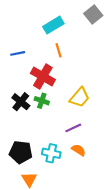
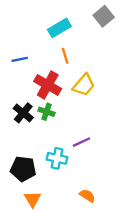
yellow trapezoid: (80, 97) -> (84, 85), moved
orange semicircle: (79, 150) -> (87, 196), moved
cyan cross: (51, 153) -> (57, 158), moved

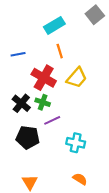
purple line: (81, 142) -> (52, 120), moved
cyan cross: (57, 158) -> (76, 143), moved
black pentagon: (23, 169) -> (28, 137), moved

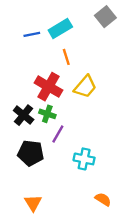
blue line: (18, 54) -> (32, 34), moved
purple line: (52, 120) -> (58, 134), turned -35
orange semicircle: (80, 179) -> (103, 199), moved

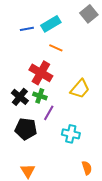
orange line: (66, 57) -> (56, 48), turned -48
yellow trapezoid: (85, 87) -> (80, 89), moved
orange semicircle: (103, 199) -> (87, 168), turned 40

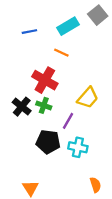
cyan rectangle: (51, 24) -> (68, 26), moved
purple line: (49, 113) -> (68, 121), moved
black pentagon: (26, 129) -> (48, 142), moved

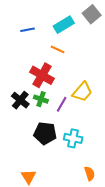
purple line: (68, 121) -> (62, 104), moved

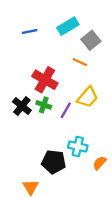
gray square: (92, 14) -> (91, 40), moved
orange line: (58, 49) -> (80, 62), moved
black pentagon: (45, 133) -> (54, 162), moved
orange semicircle: (90, 174) -> (100, 163), moved, turned -120

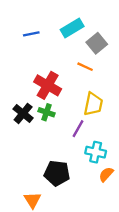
yellow trapezoid: (88, 97) -> (93, 104), turned -30
purple line: (66, 110) -> (78, 129), moved
cyan cross: (78, 146) -> (96, 152), moved

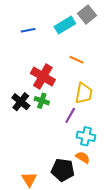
gray square: (97, 43) -> (87, 15), moved
black pentagon: (57, 173) -> (63, 170), moved
orange semicircle: (106, 174) -> (83, 157), moved, turned 80

